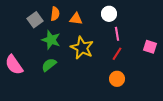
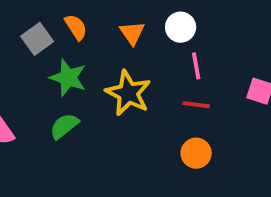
orange semicircle: (55, 14) -> (76, 27), turned -40
orange triangle: (76, 19) -> (132, 33), moved, turned 48
red line: (117, 54) -> (196, 105), turned 64

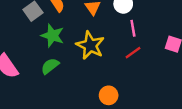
red line: (196, 105) -> (133, 53), turned -42
orange circle: (196, 153) -> (109, 95), moved

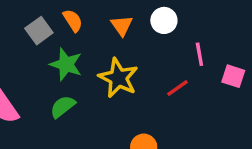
pink line: (133, 28) -> (199, 54), moved

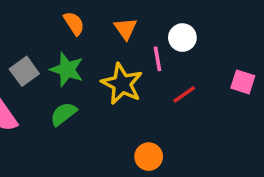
white circle: (164, 20) -> (182, 38), moved
gray square: (39, 31) -> (24, 71), moved
pink line: (199, 54) -> (158, 59), moved

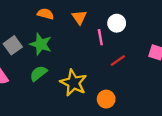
orange semicircle: (74, 23) -> (45, 14), turned -42
yellow star: (122, 84) -> (73, 83), moved
orange circle: (149, 157) -> (106, 99), moved

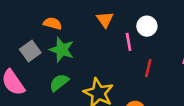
orange semicircle: (45, 14) -> (52, 23), moved
red line: (118, 61) -> (148, 68), turned -42

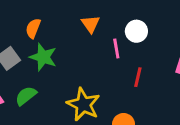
orange semicircle: (52, 23) -> (33, 28), turned -84
green semicircle: (59, 82) -> (26, 96), moved

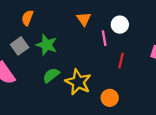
orange semicircle: (33, 28) -> (27, 18), moved
green semicircle: (26, 96) -> (51, 75), moved

